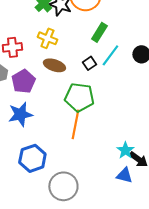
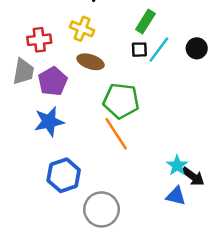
black square: (89, 63) -> (139, 50), moved, turned 32
orange line: (75, 124) -> (116, 134), turned -44

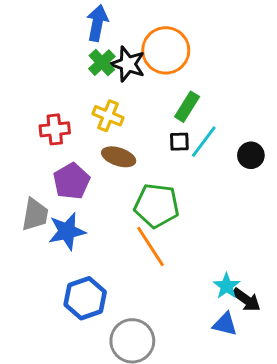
black circle: (197, 48) -> (251, 155), moved
gray trapezoid: (23, 72) -> (35, 215), moved

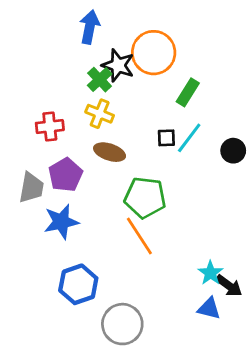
green cross: (102, 63) -> (100, 80), moved
green rectangle: (187, 107) -> (188, 92), moved
gray trapezoid: (35, 215) -> (31, 188), moved

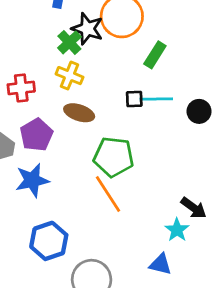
cyan line: (189, 138) -> (156, 99), turned 52
black arrow: (229, 286) -> (193, 208), moved
blue triangle: (209, 308) -> (160, 264), moved

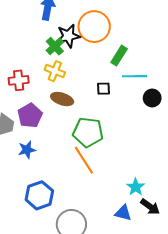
black star: (87, 29) -> (68, 36), turned -30
cyan line: (156, 99) -> (135, 76), moved
blue star: (32, 180) -> (27, 150), size x0.7
black arrow: (193, 208) -> (150, 207), moved

